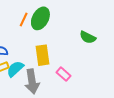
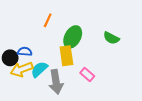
green ellipse: (40, 18) -> (73, 37), moved

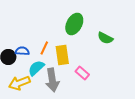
orange line: (48, 20) -> (44, 48), moved
green ellipse: (73, 37) -> (74, 24), moved
yellow arrow: (22, 69) -> (19, 83), moved

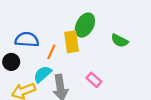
blue semicircle: (22, 51) -> (27, 40), moved, size x1.5
yellow rectangle: (62, 55) -> (72, 42), moved

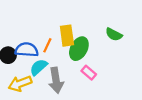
green ellipse: (85, 25) -> (79, 49), moved
blue semicircle: (27, 40) -> (27, 50), moved

